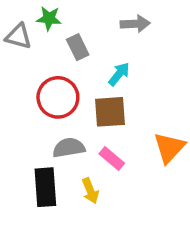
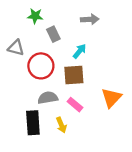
gray triangle: (18, 36) -> (16, 48), moved

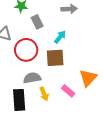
pink rectangle: (75, 105) -> (68, 91), moved
yellow arrow: (61, 125) -> (44, 94), moved

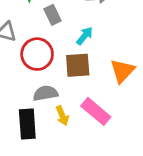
orange triangle: (88, 78) -> (122, 71), moved
pink rectangle: (68, 91) -> (96, 111), size x1.5

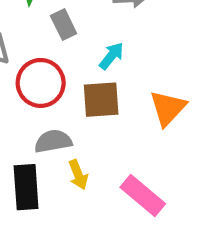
pink rectangle: (96, 111) -> (143, 195), moved

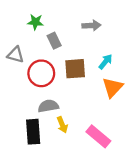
cyan arrow: (112, 56) -> (105, 62), moved
brown square: (101, 100) -> (75, 69), moved

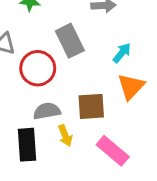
gray rectangle: (54, 41) -> (70, 41), moved, size x1.5
brown square: (75, 69) -> (91, 106), moved

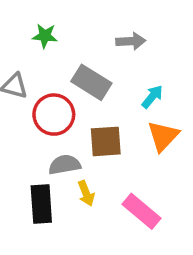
gray rectangle: (70, 41) -> (91, 82), turned -32
brown square: (91, 106) -> (106, 141), moved

